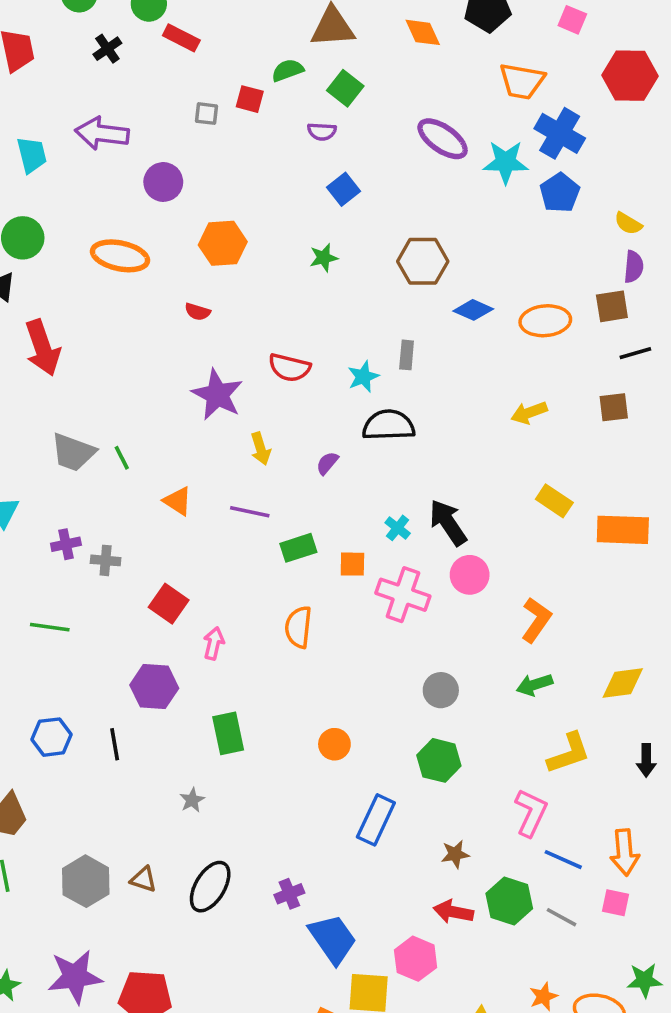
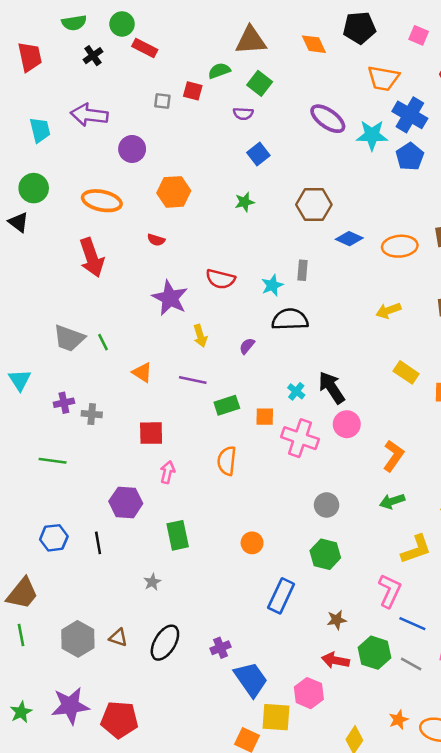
red arrow: (43, 348) -> (92, 258), moved
red square: (169, 604) -> (151, 433), moved, turned -36

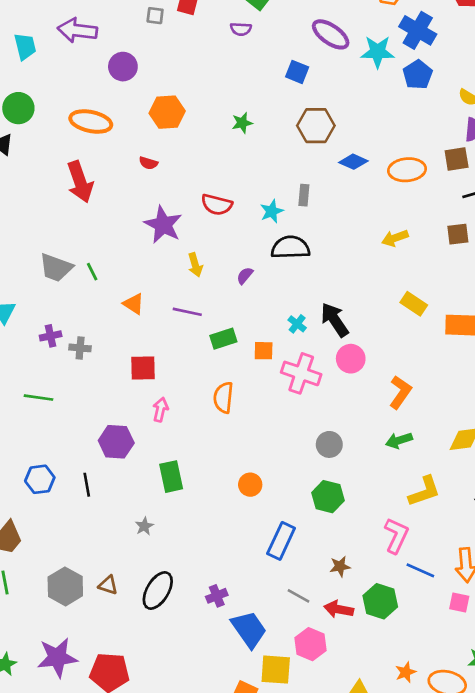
blue square: (258, 154) -> (297, 72), moved, turned -30
gray line: (411, 664) -> (298, 596), moved

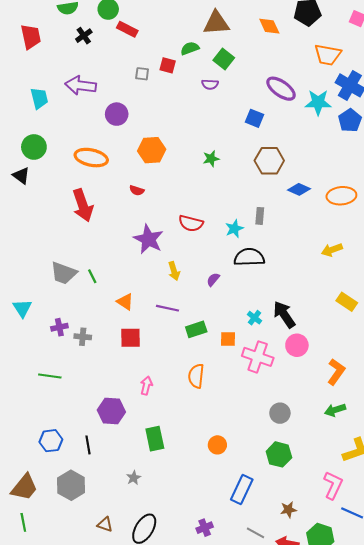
red square: (143, 368) -> (130, 338), moved
gray hexagon: (65, 586) -> (71, 485), moved
purple cross: (217, 596) -> (205, 528), moved

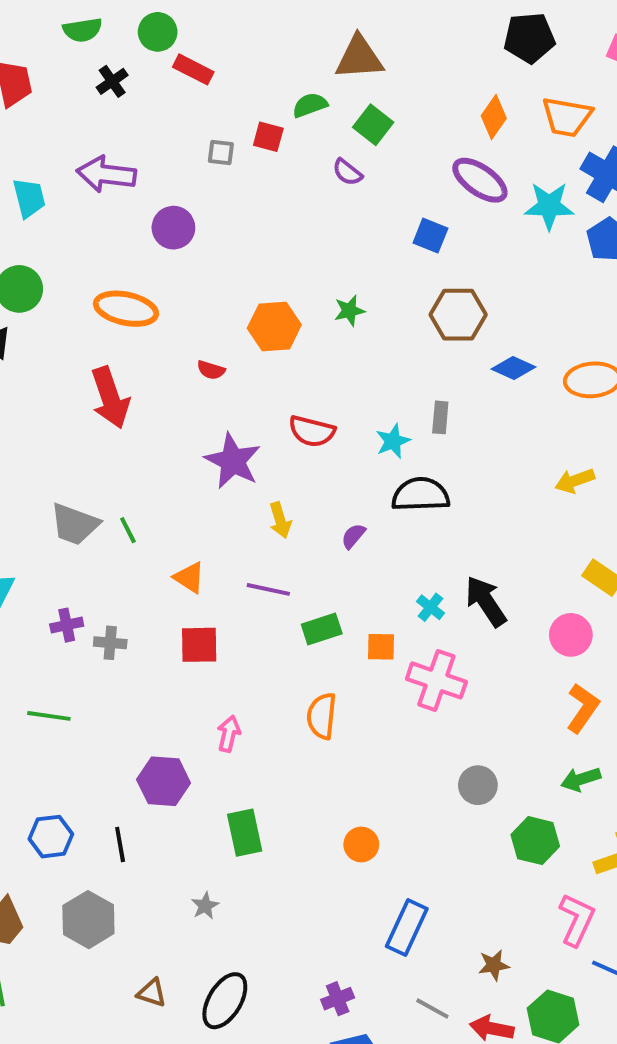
orange diamond: (269, 26) -> (494, 117), moved, turned 60
purple semicircle: (210, 84) -> (347, 172), turned 35
orange hexagon: (152, 150) -> (274, 326), moved
pink circle: (297, 345) -> (571, 635), moved
green hexagon: (279, 454) -> (535, 841), moved

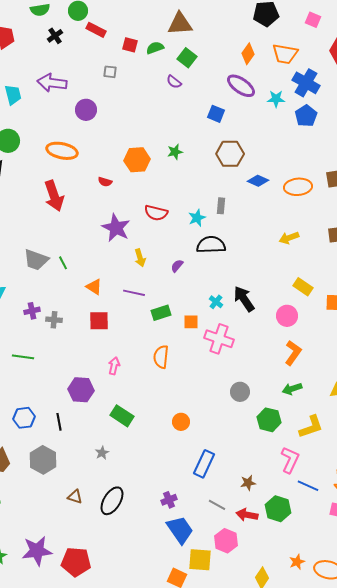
red square: (268, 137) -> (130, 45), moved
cyan star: (549, 206) -> (276, 99), size x0.7
green rectangle: (245, 833) -> (122, 416), turned -45

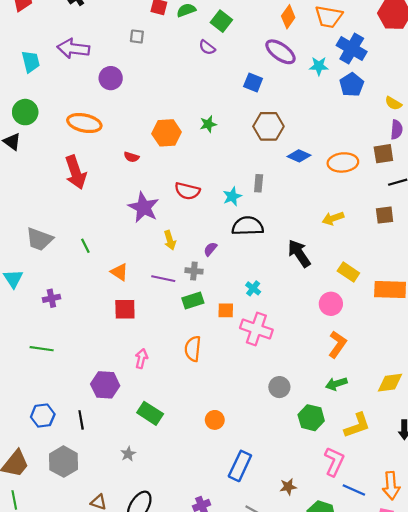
gray trapezoid: (36, 260) -> (39, 239), moved
black arrow: (244, 299) -> (299, 253), moved
gray cross: (54, 320) -> (194, 271), moved

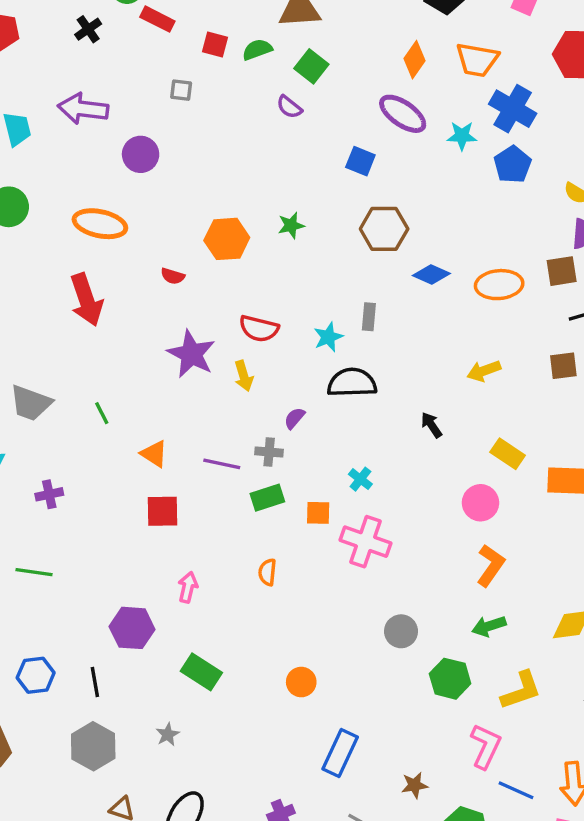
yellow arrow: (170, 240) -> (244, 376), moved
black arrow: (299, 253) -> (431, 425), size x0.6
orange semicircle: (193, 349) -> (267, 572), size x0.7
gray hexagon: (64, 462) -> (93, 746), moved

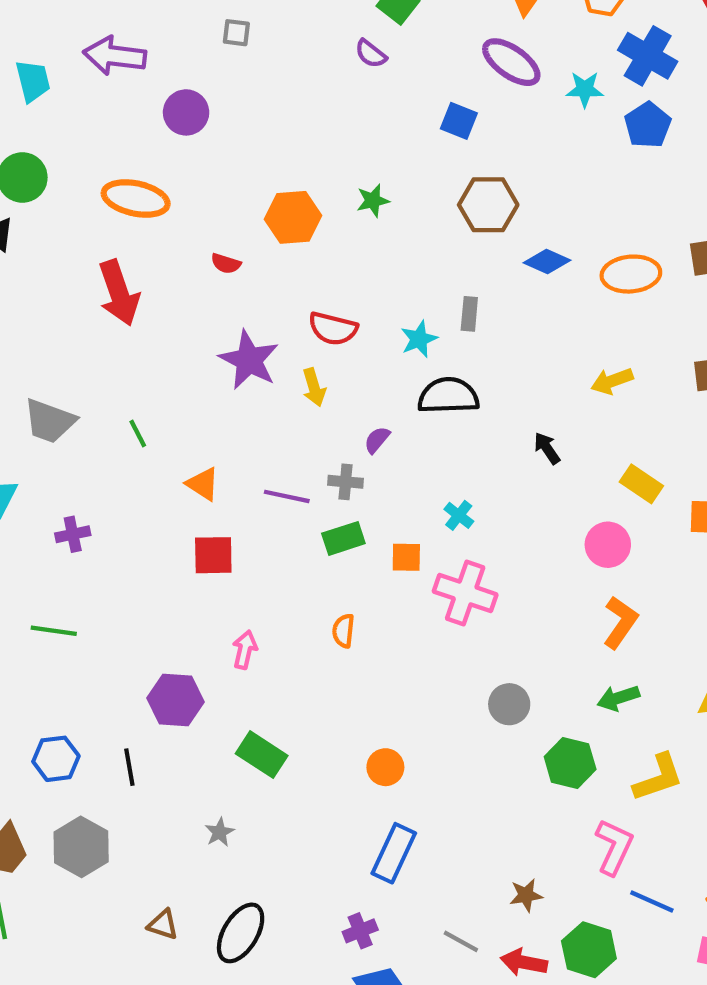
gray hexagon: (93, 746) -> (81, 847), moved
blue rectangle: (340, 753) -> (394, 853), moved

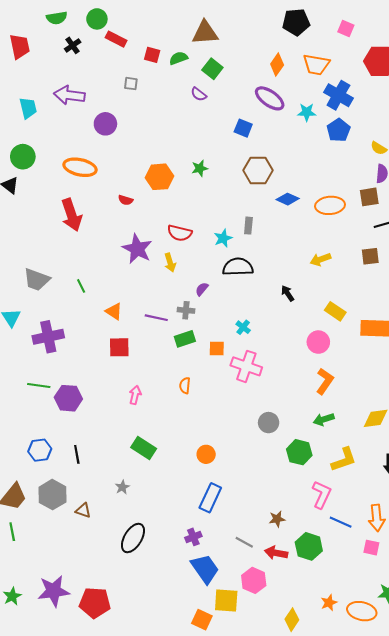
purple cross: (73, 534) -> (48, 337), size x1.8
purple hexagon: (176, 700) -> (68, 398), moved
brown triangle: (163, 925) -> (83, 510), moved

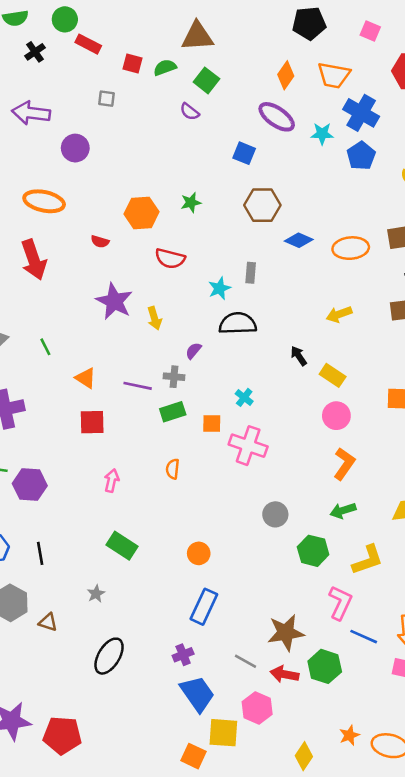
red semicircle: (180, 233) -> (170, 258), moved
yellow rectangle: (335, 311) -> (333, 375), moved
brown star: (277, 519) -> (286, 633), size x1.8

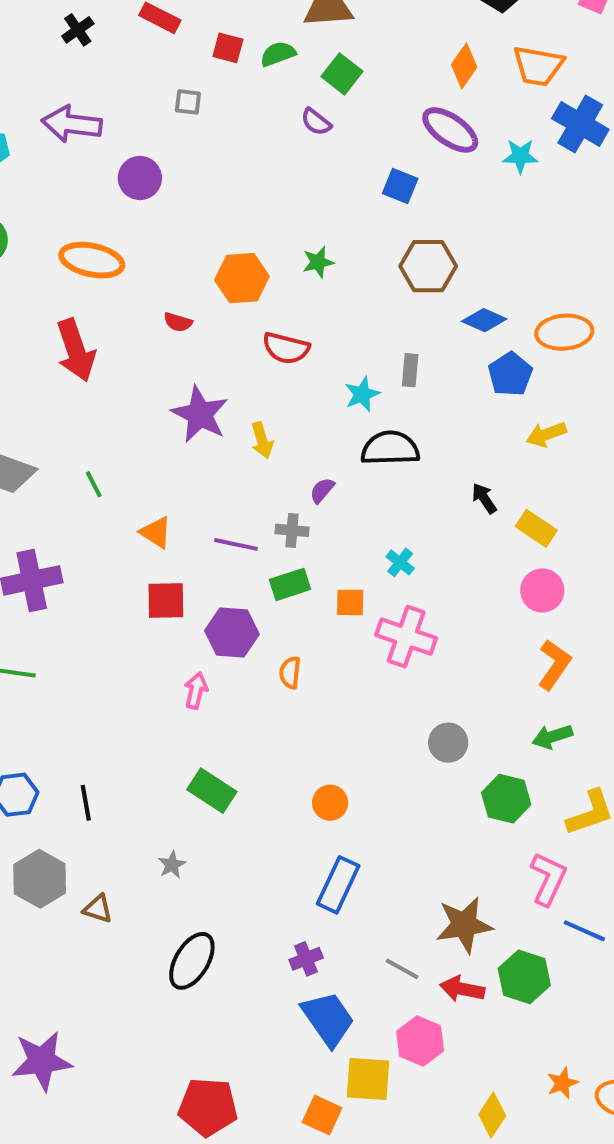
blue pentagon: (361, 156) -> (510, 374), moved
purple hexagon: (30, 485) -> (232, 633), moved
red pentagon: (62, 735) -> (208, 1107), moved

